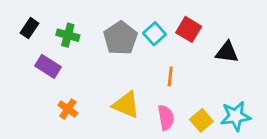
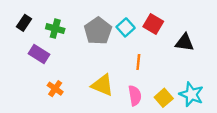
cyan star: (235, 116) -> (191, 94), turned 30

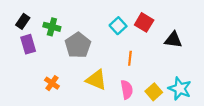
gray pentagon: (98, 31) -> (78, 45), moved
purple rectangle: (39, 54) -> (28, 44), moved, turned 42

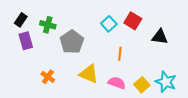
pink semicircle: (127, 90) -> (117, 83), turned -60

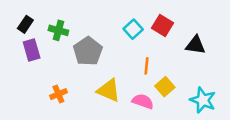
orange cross: (48, 77) -> (58, 94), turned 32
yellow square: (142, 85) -> (165, 87), moved

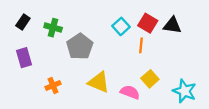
black triangle: (195, 45) -> (172, 25), moved
purple rectangle: (32, 50) -> (24, 58), moved
orange line: (147, 66) -> (141, 45), moved

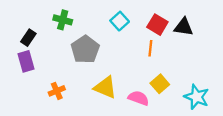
black rectangle: (23, 22) -> (28, 38), moved
cyan square: (121, 26) -> (120, 21), moved
green cross: (53, 28) -> (63, 20), moved

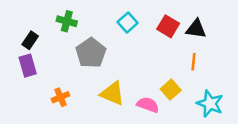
orange line: (150, 48) -> (193, 62), moved

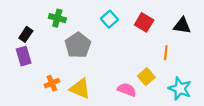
black triangle: (196, 29) -> (182, 26), moved
yellow triangle: (112, 93) -> (80, 89), moved

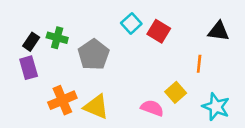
green cross: (57, 18) -> (57, 38), moved
red square: (144, 22) -> (159, 31), moved
orange cross: (52, 83) -> (62, 100), size x1.5

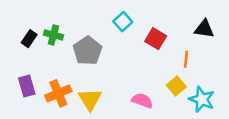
red square: (159, 31) -> (156, 39), moved
purple rectangle: (29, 68) -> (27, 86), moved
yellow square: (176, 92) -> (176, 86), moved
yellow triangle: (96, 107) -> (90, 99), turned 35

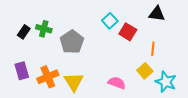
cyan square: (123, 22) -> (110, 21), moved
black triangle: (204, 29) -> (157, 14), moved

